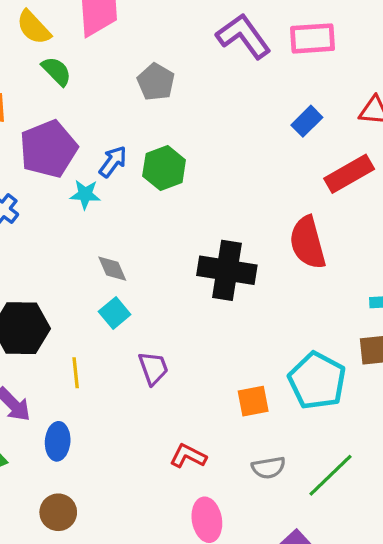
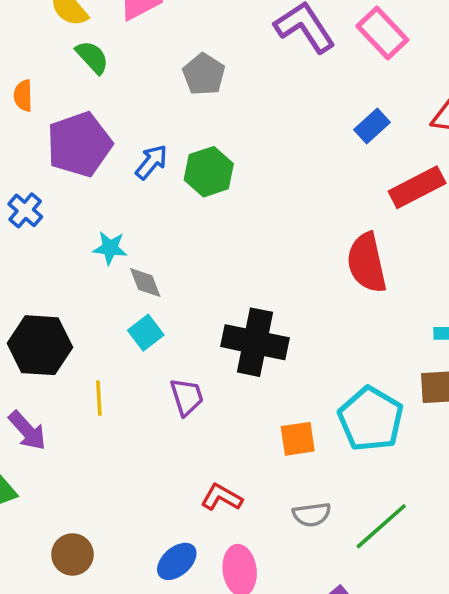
pink rectangle: (313, 38) -> (382, 33), turned 48
cyan star: (85, 194) -> (110, 248), moved
black cross: (227, 270) -> (255, 342), moved
blue ellipse: (58, 441) -> (177, 561), moved, turned 42

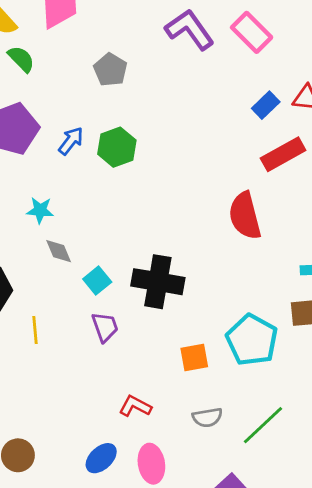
blue rectangle: (372, 126) -> (266, 105), moved
gray diamond: (145, 283) -> (59, 251), moved
cyan square: (146, 333) -> (97, 280), moved

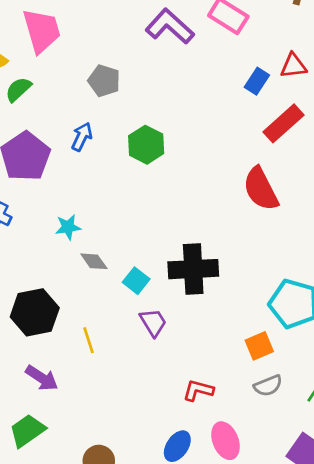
green semicircle: (21, 59) -> (18, 89), turned -76
blue arrow: (71, 141) -> (82, 137), moved
green hexagon: (117, 147) -> (146, 145), moved
orange square: (194, 358) -> (259, 346), moved

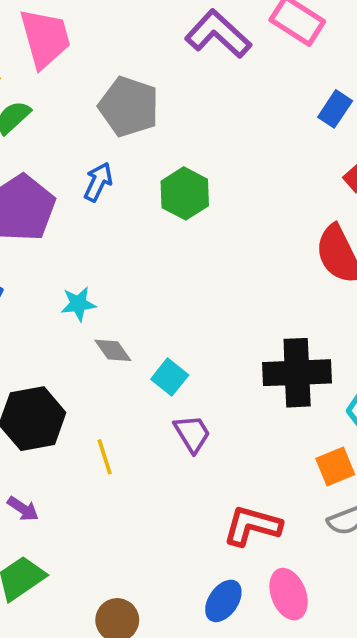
gray pentagon: (104, 81) -> (129, 107), size x1.4
black cross: (193, 269) -> (297, 373), moved
purple arrow: (42, 378) -> (23, 509), moved, size x0.7
red L-shape: (198, 390) -> (252, 526), size x1.4

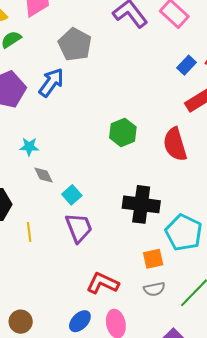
blue arrow: (98, 182) -> (51, 82), size x1.4
green hexagon: (185, 193) -> (123, 132), moved
purple trapezoid: (192, 434) -> (79, 228), size x1.4

